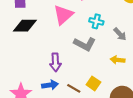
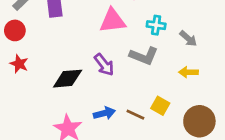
pink triangle: (63, 15) -> (113, 21), turned 40
black diamond: (25, 26) -> (68, 79), moved
purple arrow: (55, 62) -> (104, 65), moved, turned -30

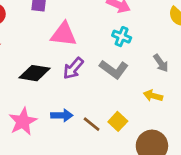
pink triangle: (113, 21) -> (64, 34), moved
cyan cross: (156, 25) -> (122, 37), moved
purple arrow: (104, 65) -> (73, 68), turned 65

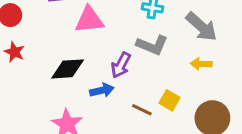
gray arrow: (161, 63) -> (201, 27), size x1.6
purple arrow: (73, 68) -> (121, 65), moved
blue arrow: (62, 115) -> (102, 90), moved

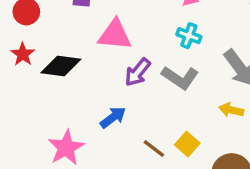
purple arrow: (121, 65) -> (138, 72), moved
black diamond: (68, 69) -> (61, 66), moved
blue arrow: (102, 90) -> (113, 117), turned -35

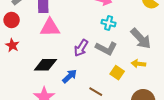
pink triangle: (115, 35) -> (50, 27), moved
black diamond: (61, 66) -> (45, 65), moved
yellow square: (187, 144) -> (117, 73), moved

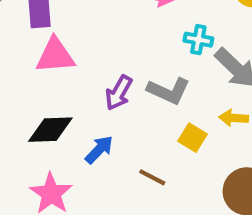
cyan cross: (109, 23) -> (198, 40), moved

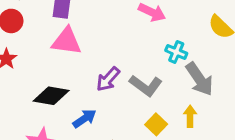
yellow arrow: (234, 118) -> (190, 116), turned 75

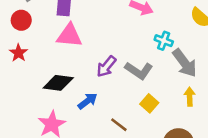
yellow arrow: (190, 116) -> (190, 97), moved

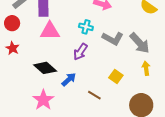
cyan cross: (164, 41) -> (86, 27), moved
gray L-shape: (139, 71) -> (113, 38), moved
black diamond: (58, 83) -> (45, 68), turned 40

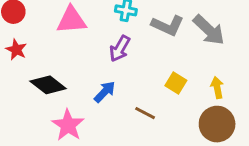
black diamond: (45, 68) -> (48, 85), moved
yellow arrow: (146, 68) -> (217, 87), moved

